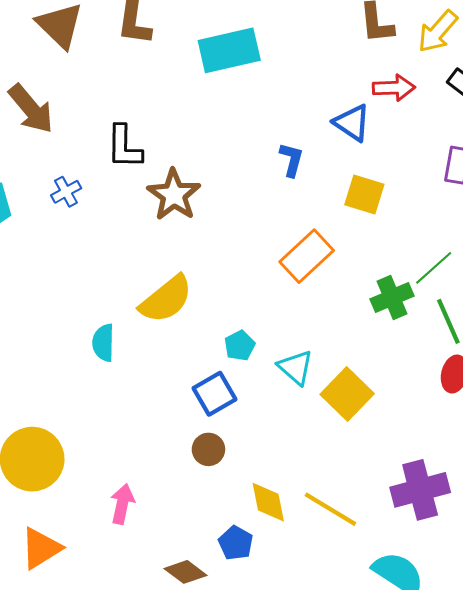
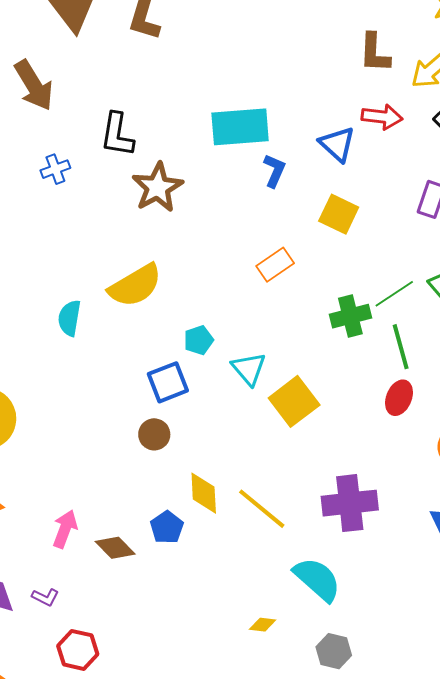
cyan rectangle: (229, 50) -> (240, 127), moved
orange rectangle: (307, 256) -> (275, 265), size x0.7
pink arrow: (122, 504) -> (65, 529), moved

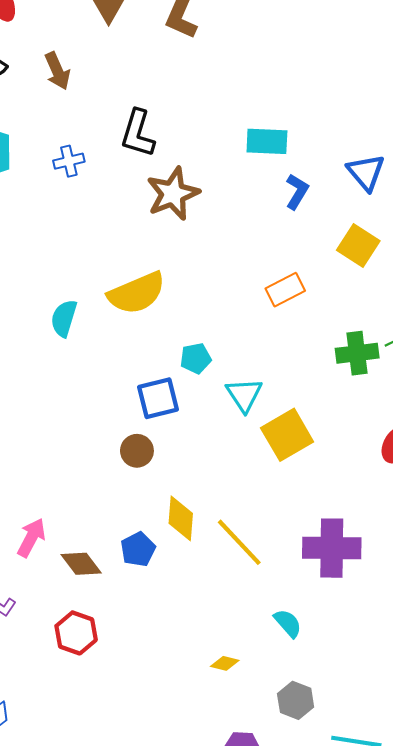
brown arrow: (34, 85) -> (57, 71), size x0.7
cyan rectangle: (240, 127) -> (267, 141), size x0.7
cyan semicircle: (317, 579) -> (288, 623), size x0.6
red hexagon: (78, 650) -> (76, 633), moved

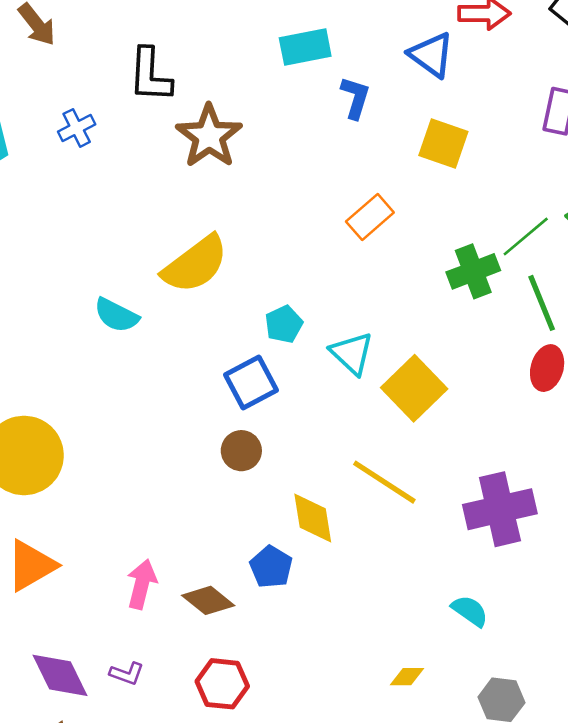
cyan semicircle: (64, 318) -> (116, 315), turned -66
yellow line: (239, 542) -> (384, 482), moved

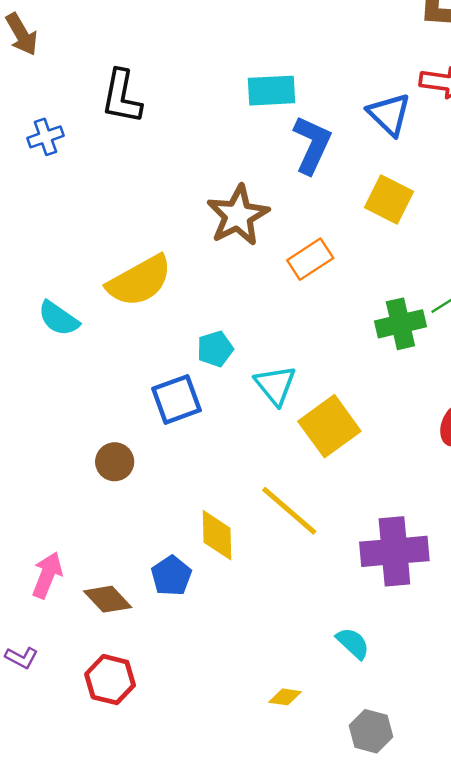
blue L-shape: (355, 98) -> (312, 145), size x1.4
brown star: (209, 136) -> (238, 215), moved
brown circle: (241, 451) -> (115, 462), moved

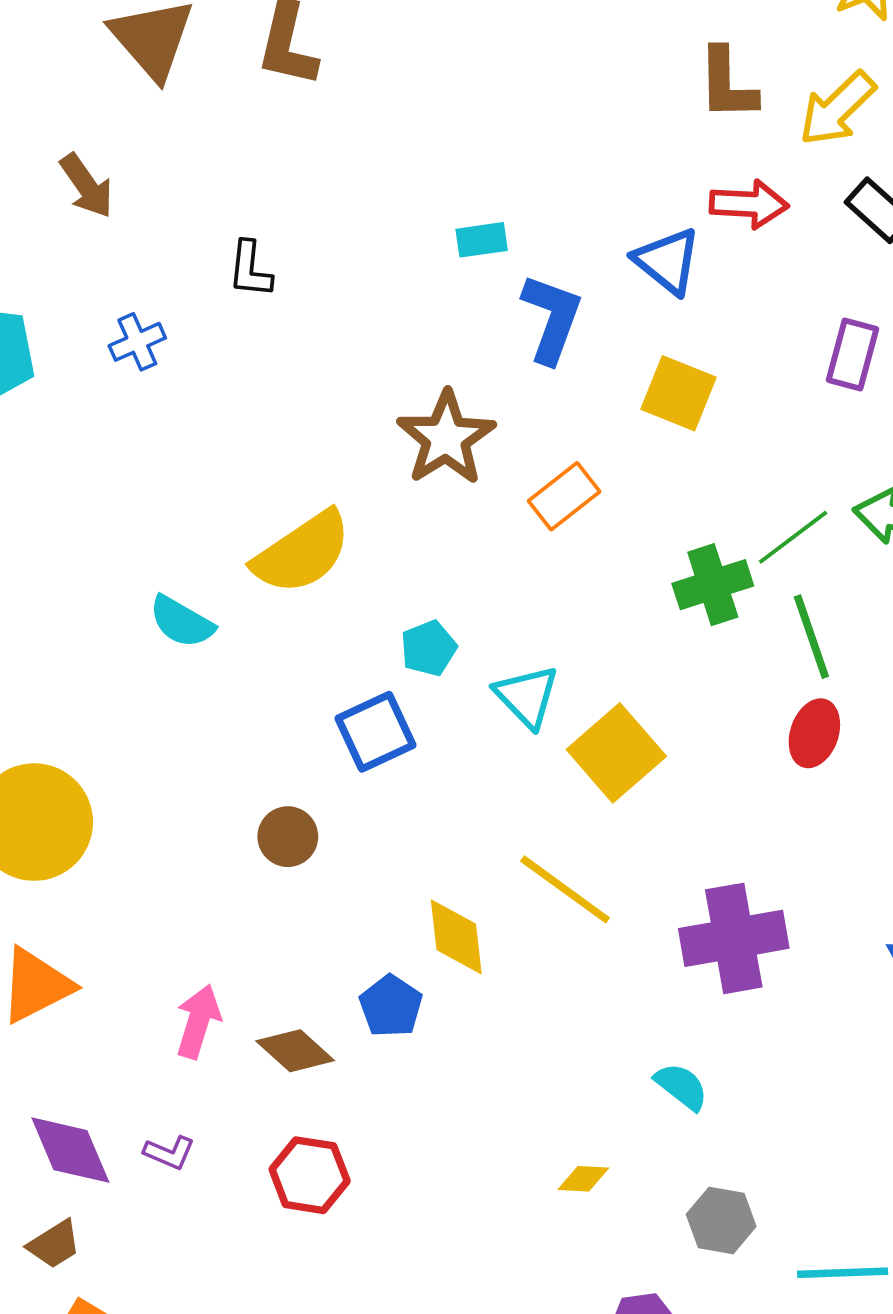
cyan rectangle: (271, 91) -> (482, 240), size x0.7
black L-shape: (122, 97) -> (250, 269), size x0.7

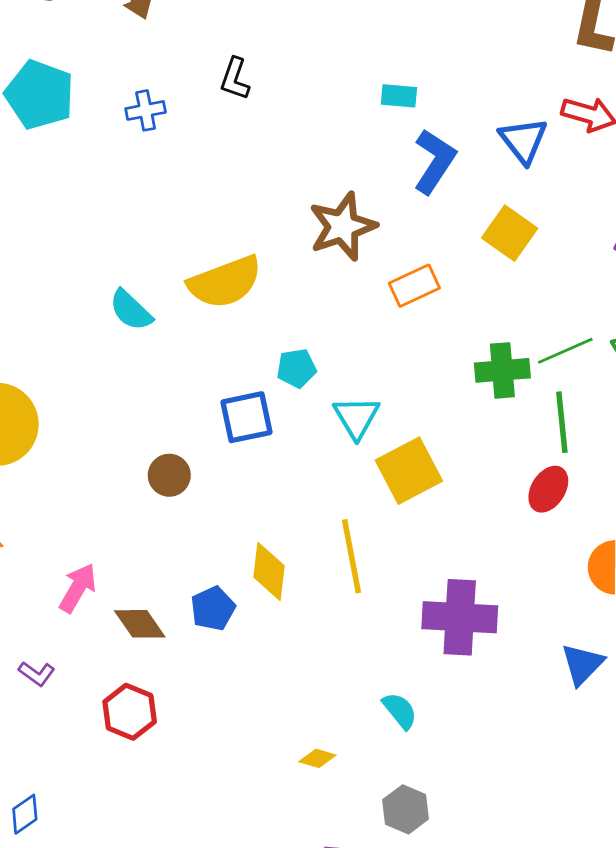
yellow line: (565, 889) -> (352, 556), turned 30

